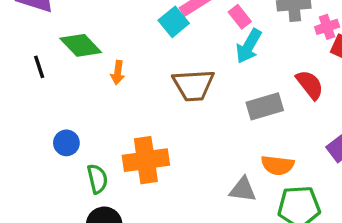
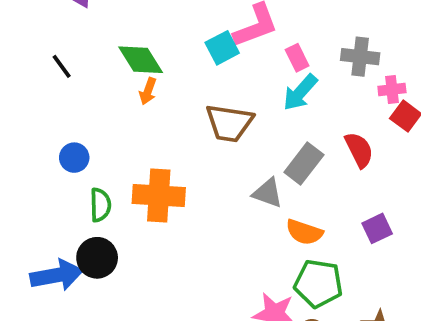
green diamond: (81, 45) -> (141, 60), moved
black line: (39, 67) -> (62, 66), turned -30
gray rectangle: (265, 106) -> (304, 163), turned -48
gray triangle: (243, 189) -> (268, 193), moved

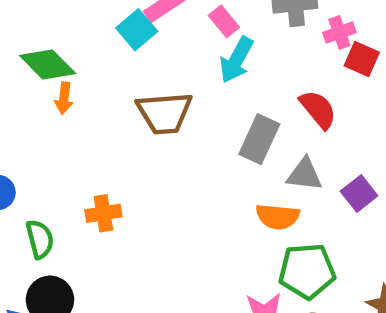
gray triangle: (268, 193) -> (304, 174), moved
orange cross: (159, 196) -> (103, 213), size x0.6

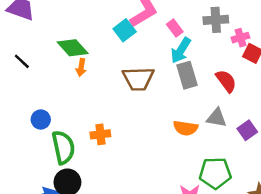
gray rectangle: (259, 139) -> (187, 75), moved, turned -44
orange semicircle: (278, 217) -> (186, 128), moved
green semicircle: (40, 239) -> (63, 147), size x1.5

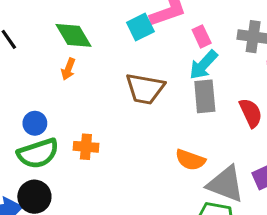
orange arrow: (81, 67) -> (68, 69), moved
gray triangle: (217, 118) -> (226, 184), moved, size x1.5
blue circle: (41, 120) -> (35, 123), moved
green semicircle: (63, 147) -> (38, 153), turned 72

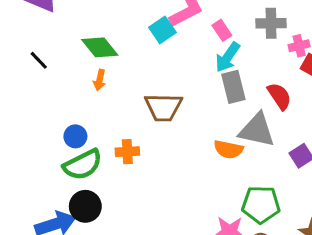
brown trapezoid: (145, 89) -> (163, 107), moved
gray triangle: (226, 184) -> (257, 130), moved

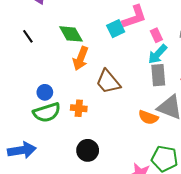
orange arrow: (100, 80) -> (81, 58), moved, size x1.6
brown trapezoid: (163, 107) -> (108, 82), turned 40
black circle: (85, 206) -> (88, 150), moved

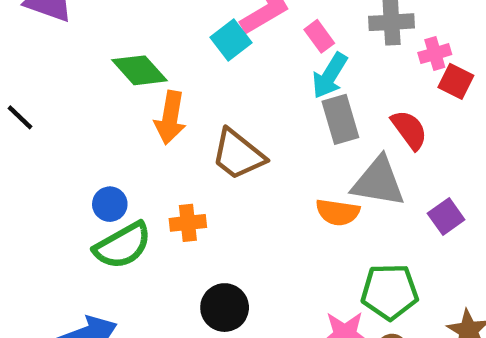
black line: (28, 36) -> (20, 117), moved

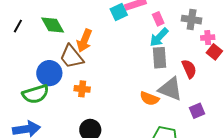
green diamond: (140, 70) -> (53, 25), moved
black line: (20, 117) -> (18, 26), turned 64
brown trapezoid: (238, 155) -> (71, 57), moved
blue circle: (110, 204) -> (49, 73), size x1.6
green semicircle: (123, 246) -> (36, 94), moved

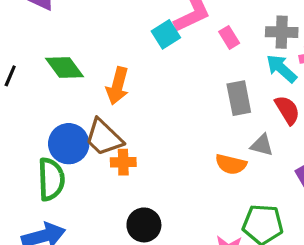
cyan arrow: (159, 37) -> (281, 69), moved, turned 95
brown trapezoid: (71, 57) -> (104, 137), moved
gray triangle: (170, 89) -> (262, 145), size x0.6
green semicircle: (36, 94) -> (51, 179), turned -68

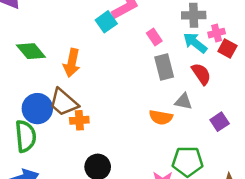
pink rectangle: (229, 37) -> (154, 37), moved

